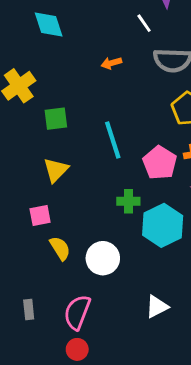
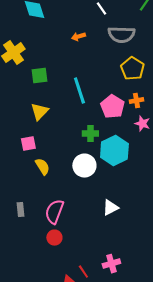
white circle: (103, 258) -> (84, 166), moved

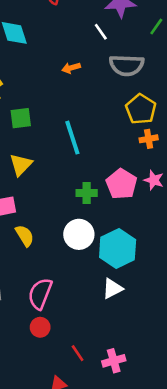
orange cross: (136, 101) -> (149, 139), moved
pink pentagon: (112, 107) -> (121, 184), moved
cyan hexagon: (114, 151) -> (118, 249), moved
red line: (83, 272) -> (78, 353), moved

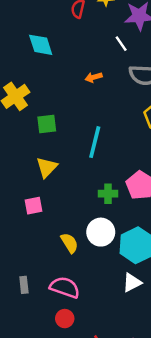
cyan line: (72, 138) -> (95, 142), turned 32
yellow semicircle: (25, 236) -> (70, 243), moved
pink semicircle: (40, 294) -> (65, 287), turned 88

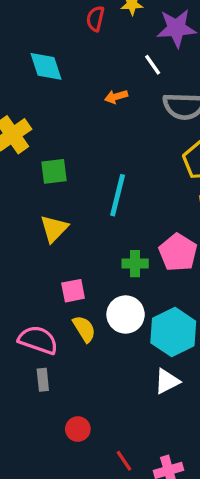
orange arrow: (94, 77) -> (116, 97), moved
pink square: (34, 206) -> (73, 291), moved
gray rectangle: (24, 285) -> (43, 380), moved
pink semicircle: (65, 287) -> (38, 340), moved

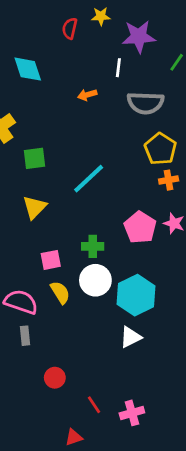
white line: (153, 65) -> (118, 68), turned 42
cyan line: (118, 195) -> (89, 179), turned 33
green cross: (135, 264) -> (93, 246), moved

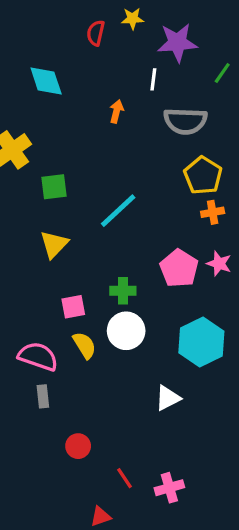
orange arrow: (87, 95) -> (117, 111), turned 120
cyan hexagon: (136, 295) -> (201, 342), moved

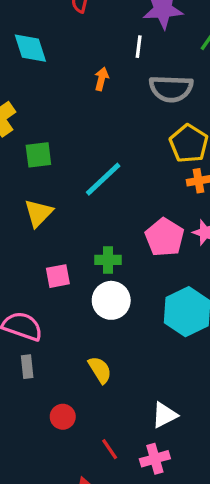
yellow semicircle: (84, 345) -> (100, 370), moved
white triangle: (168, 398) -> (165, 415), moved

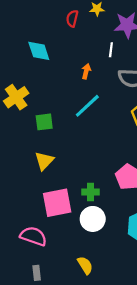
cyan line: (103, 179) -> (87, 106), moved
pink square: (58, 276) -> (57, 203), size x1.8
gray rectangle: (27, 367) -> (37, 273), moved

